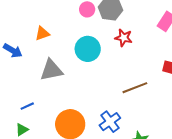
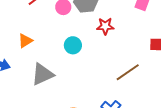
cyan circle: (88, 49) -> (73, 45), size x0.7

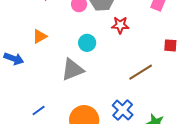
gray triangle: (42, 74) -> (72, 70), moved

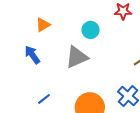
blue arrow: (14, 59) -> (32, 55), moved, turned -144

